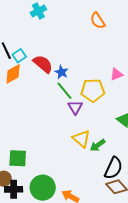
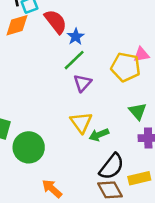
yellow pentagon: (93, 90) -> (126, 67), moved
green line: (64, 91) -> (74, 60), turned 72
green circle: (43, 188) -> (29, 147), moved

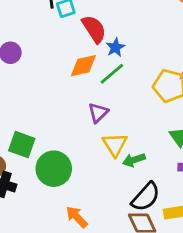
orange diamond: (17, 25) -> (83, 66), moved
purple triangle: (83, 83) -> (98, 113), moved

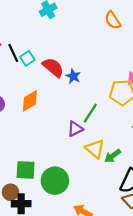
orange diamond: (83, 66) -> (30, 101), moved
green line: (112, 74) -> (90, 113), moved
purple triangle: (98, 113) -> (75, 129), turned 35

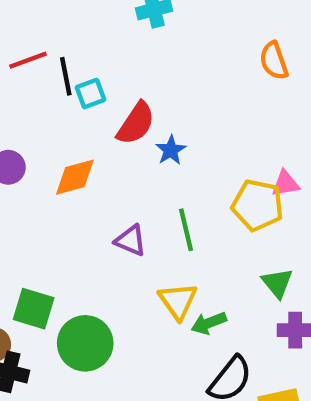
red semicircle: (53, 67) -> (136, 123), turned 70
green line: (90, 113) -> (186, 230), turned -60
purple triangle: (75, 129) -> (131, 240), moved, turned 35

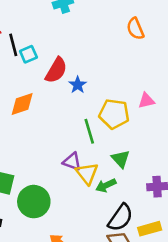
yellow pentagon: (258, 205) -> (114, 114), moved
purple triangle: (131, 240) -> (72, 162), moved
green triangle: (277, 283) -> (121, 159), moved

